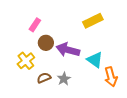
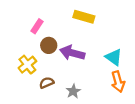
yellow rectangle: (93, 21) -> (84, 17), moved, turned 42
cyan triangle: (95, 60) -> (114, 57), moved
gray star: (64, 79) -> (73, 91), moved

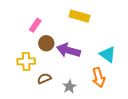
yellow cross: (27, 65) -> (26, 61), turned 36
orange arrow: (118, 82) -> (99, 77), moved

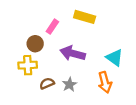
pink rectangle: (35, 25) -> (52, 27), moved
brown circle: (46, 43) -> (35, 44), moved
gray star: (69, 87) -> (69, 84), moved

